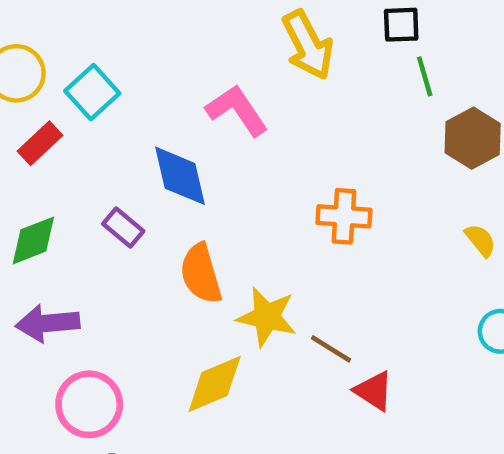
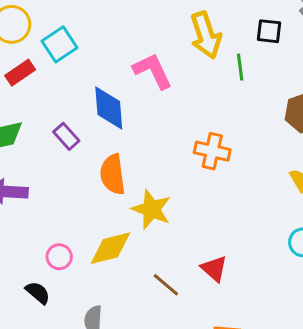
green line: (425, 76) -> (240, 67), moved
brown line: (331, 349) -> (166, 285), moved
pink circle: (89, 404) -> (59, 257), moved, size x0.6

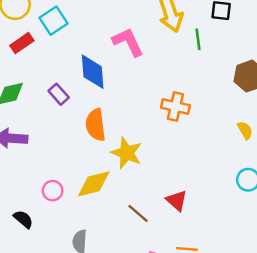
black semicircle: (38, 293) -> (23, 219), moved

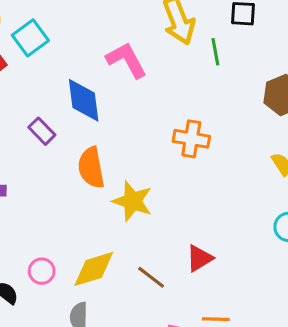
yellow diamond: (94, 184) -> (94, 269), moved
pink circle: (53, 191) -> (42, 271), moved
red triangle: (177, 201) -> (199, 258), turned 50

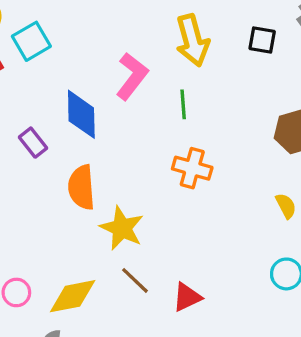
green line: (215, 52) -> (183, 104), moved
pink L-shape: (127, 60) -> (132, 76), turned 60
brown line: (151, 277) -> (135, 280), moved

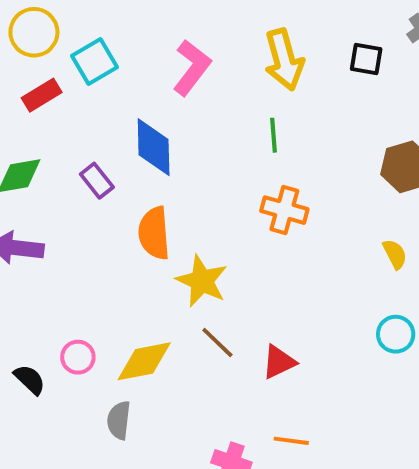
pink L-shape: (132, 76) -> (192, 68), moved

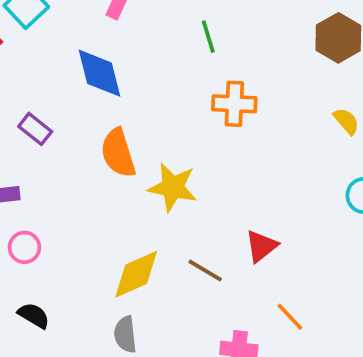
purple rectangle: (97, 181) -> (35, 129), moved
brown line: (217, 342) -> (205, 270), moved
pink circle: (78, 357) -> (24, 247), moved
orange line: (291, 441) -> (290, 317), turned 52

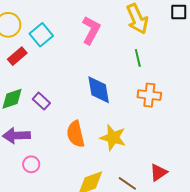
blue diamond: (99, 73) -> (99, 90), moved
orange semicircle: (118, 153) -> (76, 134), moved

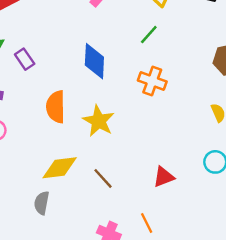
green line: (138, 58) -> (149, 35), turned 42
red triangle: (159, 173) -> (164, 177), moved

